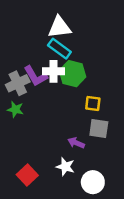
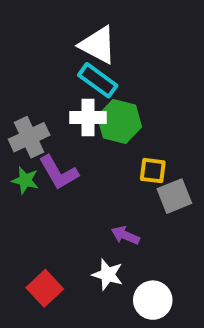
white triangle: (59, 27) -> (98, 45), turned 35
purple L-shape: (36, 76) -> (59, 173), moved
gray square: (99, 129) -> (174, 196), moved, turned -30

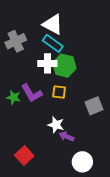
gray cross: (29, 137) -> (16, 41), moved
yellow square: (153, 171) -> (59, 92), moved
purple arrow: (125, 235) -> (66, 136), moved
white star: (108, 275) -> (56, 125), moved

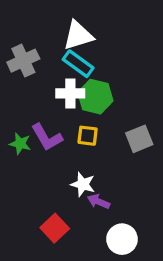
white triangle: (53, 24) -> (78, 35), turned -45
gray square: (94, 106) -> (139, 139), moved
red square: (24, 156) -> (55, 228), moved

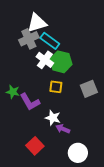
white triangle: (78, 35) -> (37, 23), moved
gray cross: (23, 61) -> (29, 39), moved
white cross: (70, 93) -> (45, 60), turned 36
purple L-shape: (47, 137) -> (30, 102), moved

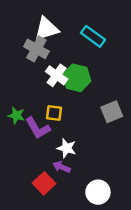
gray cross: (29, 39) -> (36, 49), turned -36
cyan rectangle: (50, 41) -> (93, 36), moved
yellow square: (56, 87) -> (54, 113), moved
purple arrow: (63, 129) -> (62, 167), moved

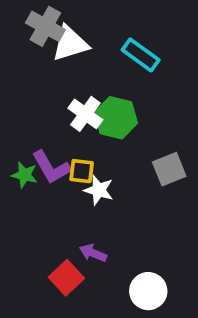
gray cross: (36, 49) -> (45, 26), moved
purple L-shape: (38, 128) -> (51, 167), moved
white star: (67, 148) -> (99, 190), moved

